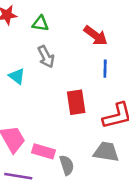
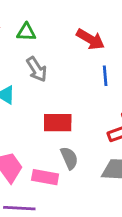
red rectangle: (76, 102) -> (58, 123), moved, turned -75
gray semicircle: (67, 165) -> (69, 158), moved

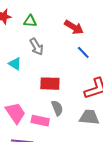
blue line: (105, 76) -> (83, 52), turned -40

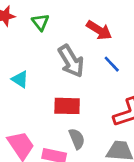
green triangle: (30, 21) -> (40, 22), turned 48
gray arrow: (37, 47) -> (71, 61), moved, size x1.4

